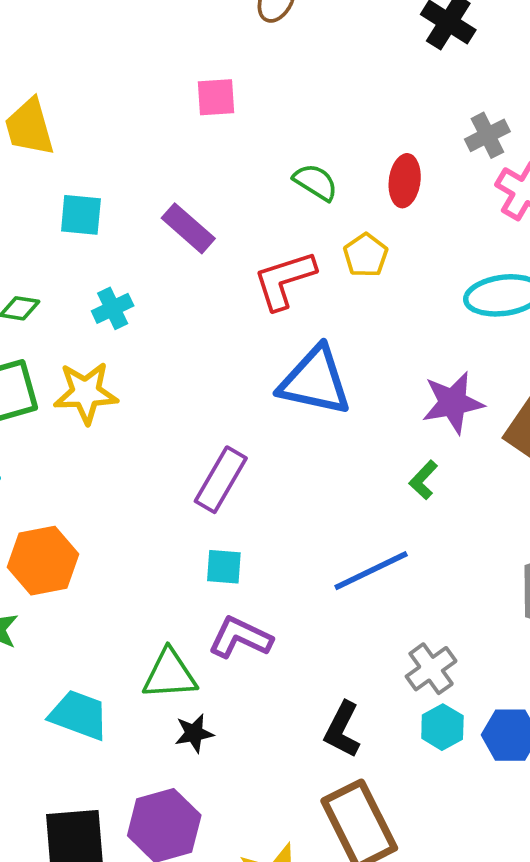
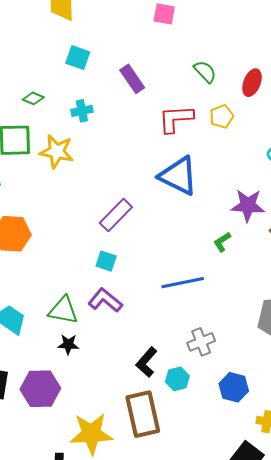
cyan hexagon: (442, 727) -> (177, 379), moved

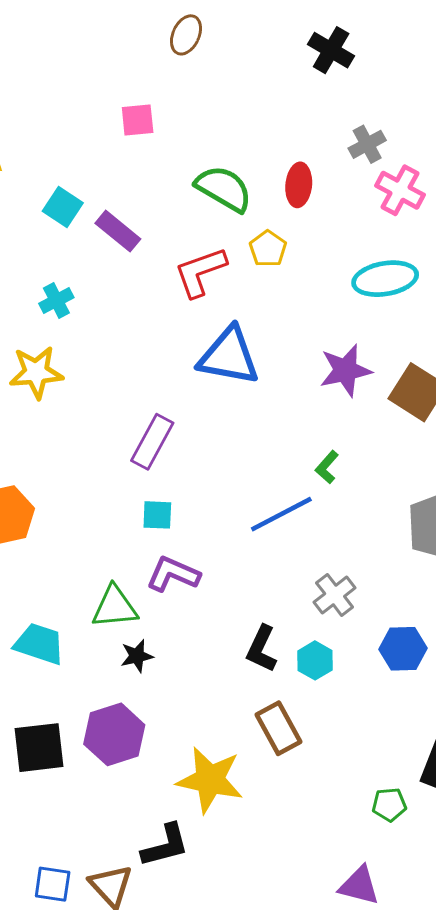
cyan square: (78, 58) -> (63, 207), moved, turned 30
green semicircle: (205, 72) -> (224, 189), size x1.5
green L-shape: (222, 242) -> (327, 467), moved
brown rectangle: (143, 414) -> (278, 728), size x0.7
yellow star: (91, 434) -> (210, 780), turned 30

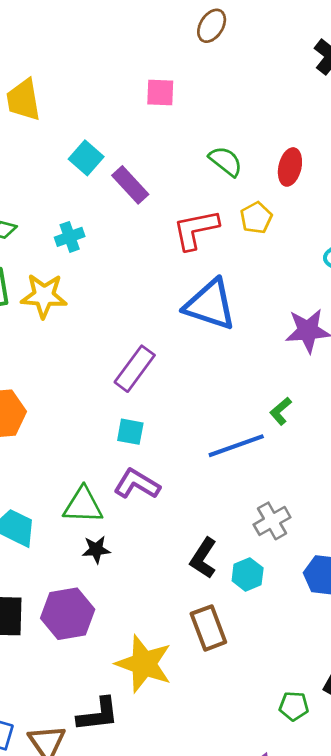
green semicircle: (224, 189) -> (226, 161), size x0.7

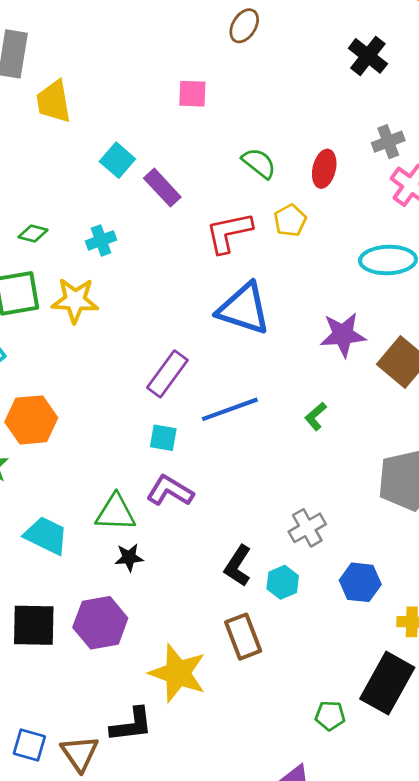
blue line: (236, 446) -> (230, 409), moved

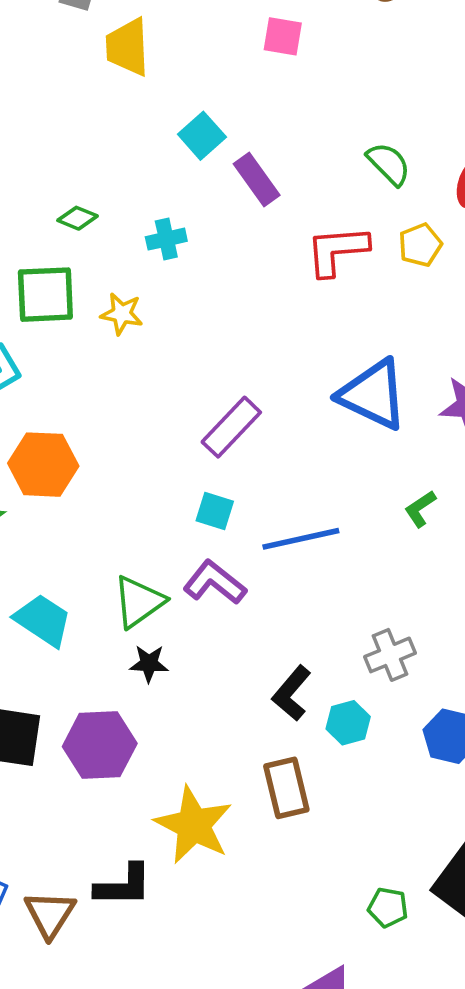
pink square: (192, 94) -> (283, 36), moved
yellow star: (75, 300) -> (122, 314), size x0.7
blue triangle: (244, 309) -> (373, 394), moved
blue line: (230, 409) -> (301, 539), moved
green triangle: (115, 513) -> (139, 602), turned -45

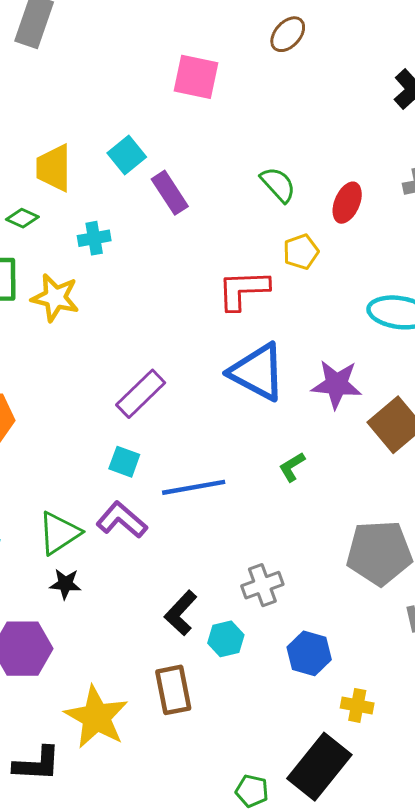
pink square: (283, 36) -> (196, 77), size x1.4
yellow trapezoid: (128, 47) -> (54, 168), moved
red L-shape: (337, 251) -> (243, 290), moved
yellow star: (122, 314) -> (55, 298), size x1.4

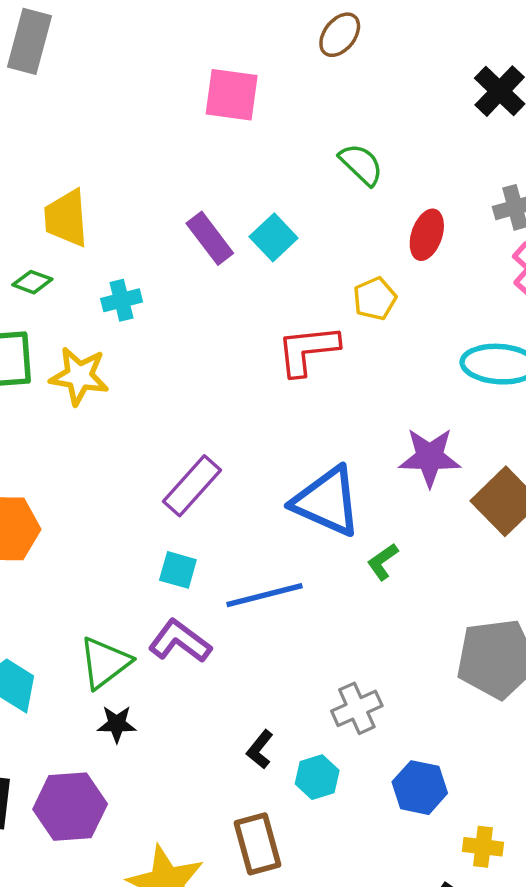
cyan square: (127, 155) -> (274, 237), moved
green semicircle: (278, 185) -> (361, 164), moved
blue triangle: (257, 372) -> (327, 501), moved
black L-shape: (181, 613) -> (260, 749), size x0.7

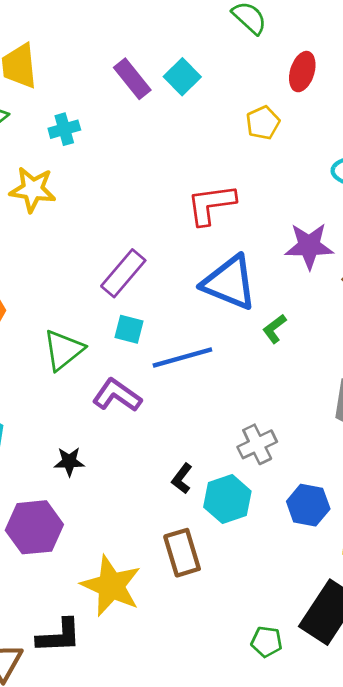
red L-shape: (308, 350) -> (211, 204), moved
cyan square: (178, 570) -> (129, 329), moved
green triangle: (105, 663) -> (63, 350), moved
cyan hexagon: (317, 777) -> (227, 499), size x1.4

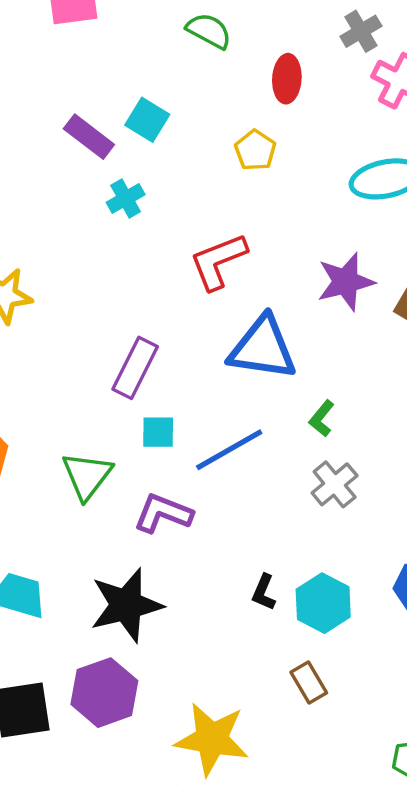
cyan cross: (64, 129) -> (126, 198), moved
green L-shape: (274, 329) -> (322, 418), moved
gray cross: (257, 444) -> (335, 484), moved
black star: (69, 462) -> (126, 605), size x2.0
brown rectangle: (182, 553) -> (309, 682), moved, size x0.7

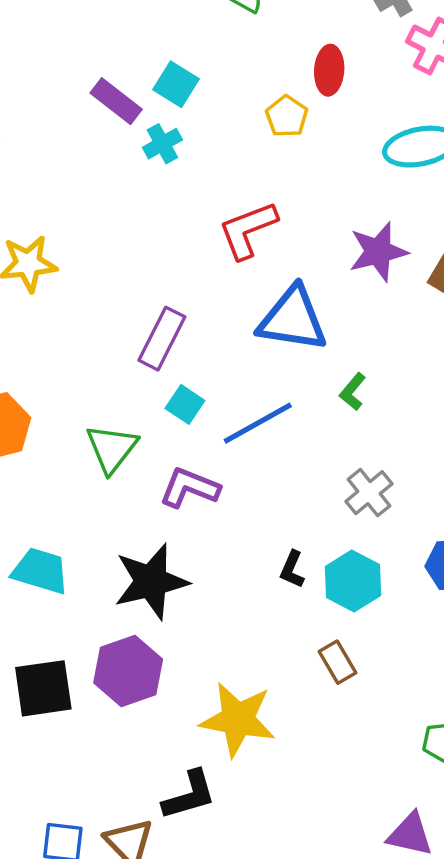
red ellipse: (287, 79) -> (329, 70), moved
cyan cross: (126, 198) -> (162, 144), moved
cyan square: (158, 432) -> (185, 404), turned 33
gray cross: (335, 484) -> (369, 493), moved

